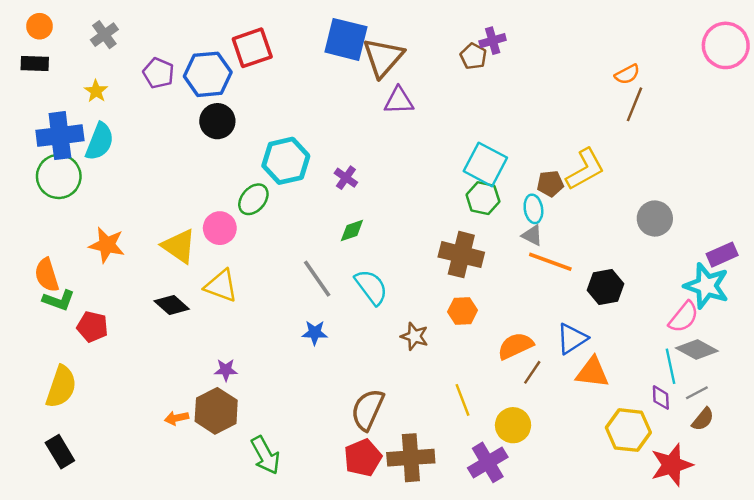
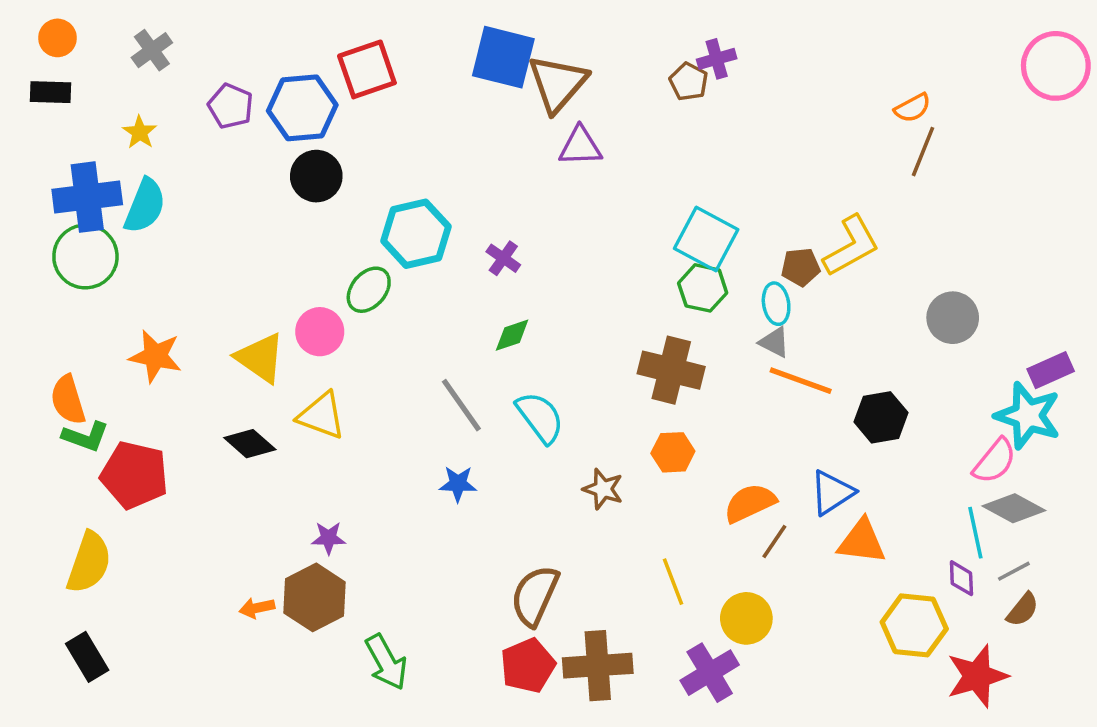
red pentagon: (92, 327) -> (134, 475), size x1.5

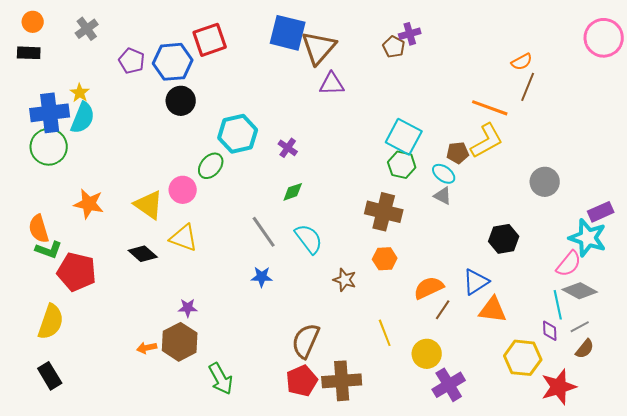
yellow star: (140, 132) -> (80, 93), moved
cyan ellipse: (776, 304) -> (444, 174), turned -45
orange line: (801, 381) -> (490, 108), moved
purple cross: (710, 673) -> (449, 385), moved

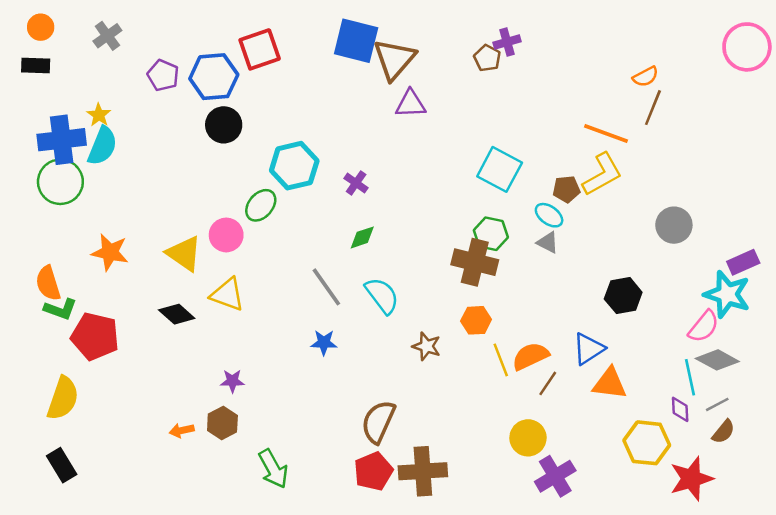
green hexagon: (402, 165) -> (491, 234), moved
yellow line: (385, 333) -> (501, 360), moved
brown hexagon: (180, 342) -> (222, 423), size x0.7

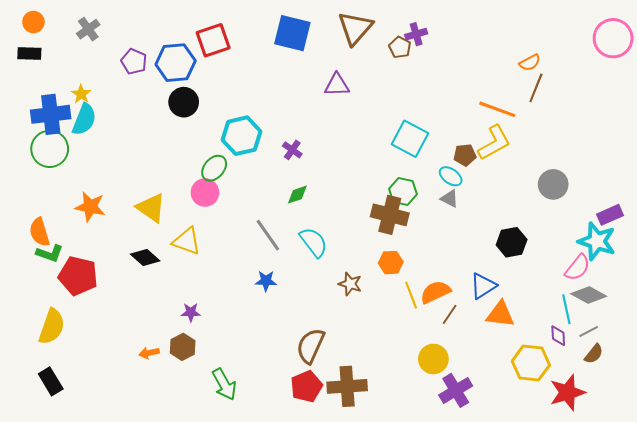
brown triangle: (394, 59) -> (355, 28), moved
pink circle: (226, 235) -> (205, 193), moved

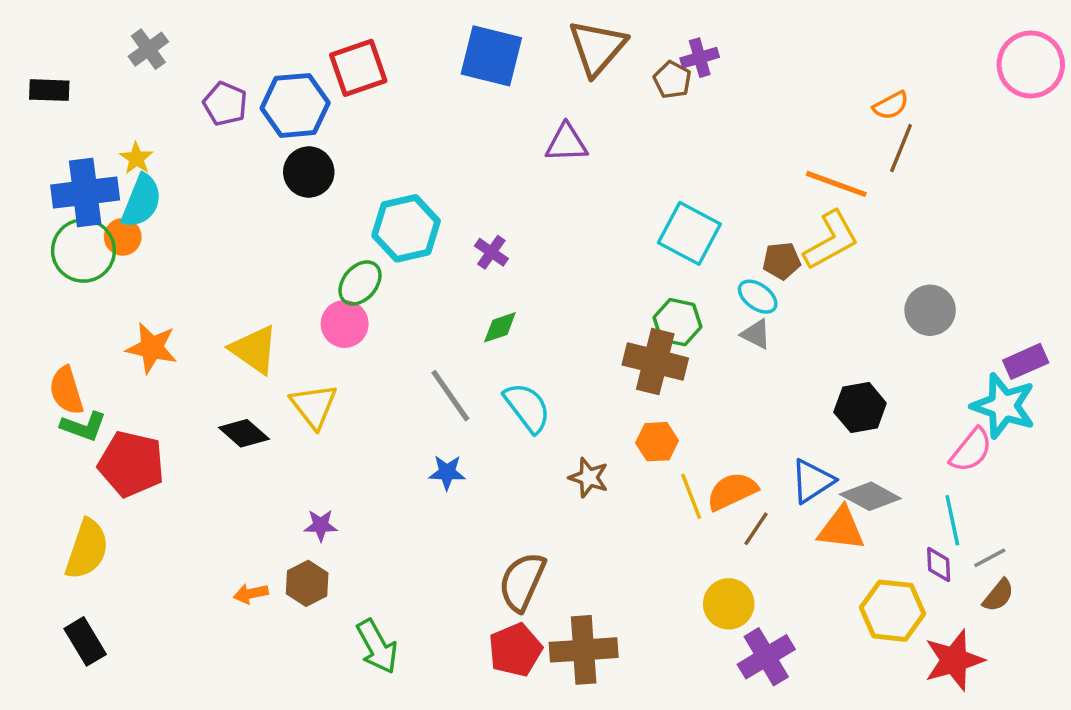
orange circle: (33, 22) -> (123, 237), moved
yellow triangle: (187, 241) -> (314, 406), turned 32
gray diamond: (589, 295) -> (870, 496), moved

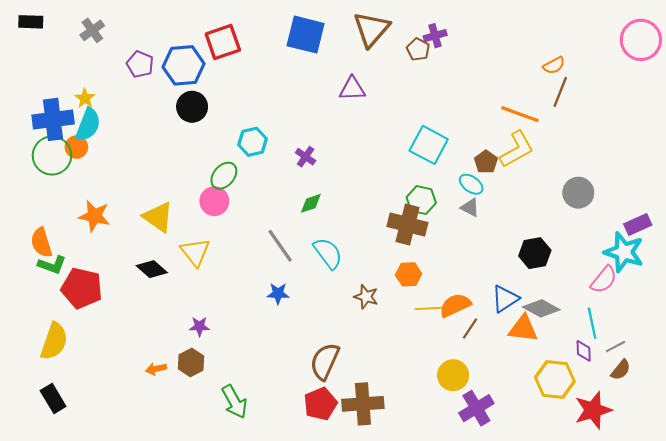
black rectangle: (49, 90) -> (31, 22), moved
cyan hexagon: (406, 228) -> (253, 142), size x0.7
brown pentagon: (782, 261) -> (486, 162), turned -30
yellow line: (691, 496) -> (430, 308), turned -72

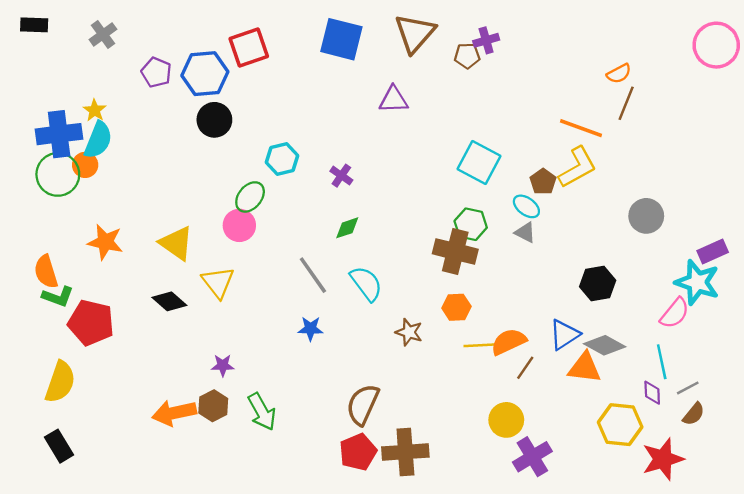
brown pentagon: (418, 49) -> (467, 56), turned -30
orange arrow: (156, 369) -> (174, 413), size x1.8
green arrow: (234, 402) -> (262, 412), moved

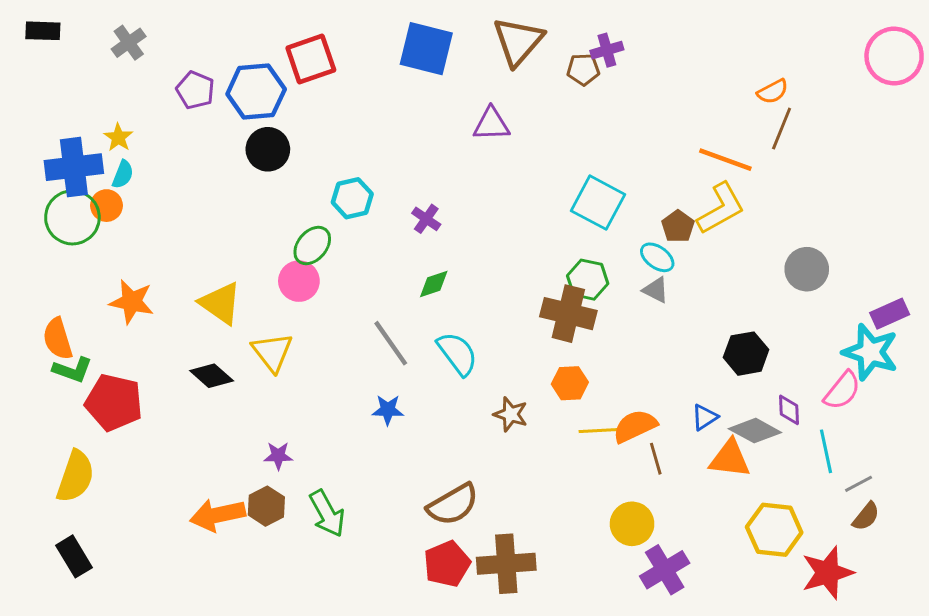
cyan semicircle: (98, 140) -> (123, 174), size x0.6
blue triangle: (564, 335) -> (705, 417), size x0.7
brown line: (525, 368) -> (656, 459), turned -50
purple diamond: (652, 393) -> (789, 410), moved
brown semicircle: (363, 405) -> (453, 505), turned -144

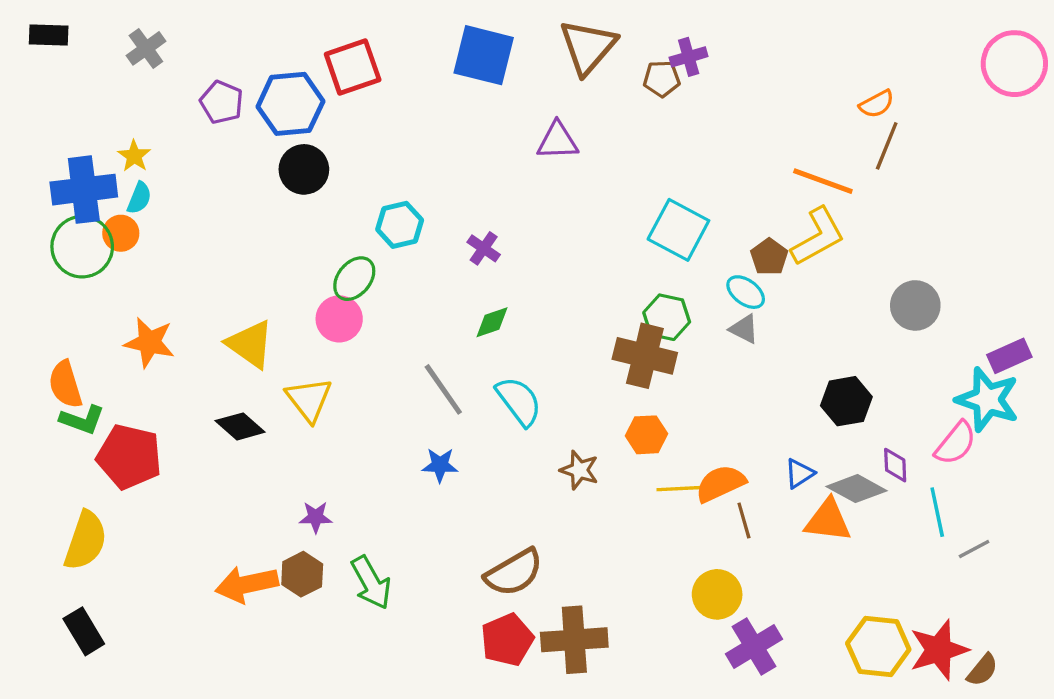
brown semicircle: (866, 516) -> (982, 670), moved
yellow hexagon: (774, 530) -> (878, 646), moved

